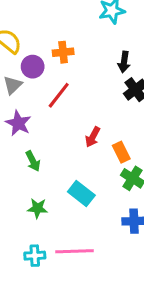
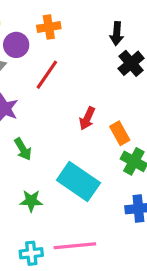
cyan rectangle: (81, 193) -> (78, 182), size x1.4

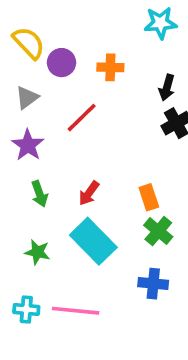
orange cross: (49, 27) -> (110, 67), moved
purple circle: (16, 45) -> (61, 63), moved
red arrow: (87, 118) -> (89, 193), moved

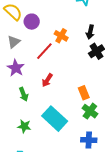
orange cross: (110, 67) -> (61, 36), moved, turned 32
red arrow: (89, 193) -> (47, 80), moved

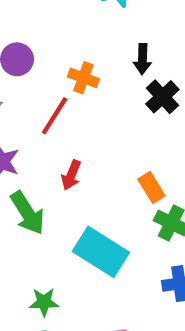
green arrow: (24, 94) -> (27, 213), size x1.5
green star: (24, 126) -> (44, 302), moved

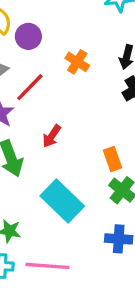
red line: (55, 116) -> (30, 87), moved

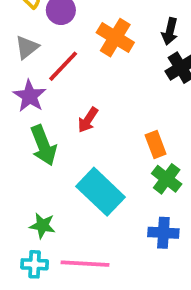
orange cross: (77, 62) -> (115, 38), size x1.4

